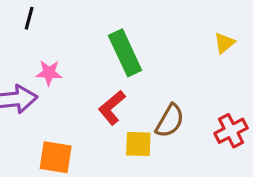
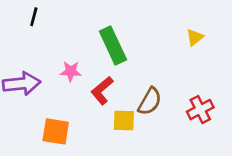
pink star: (49, 73) -> (71, 71), moved

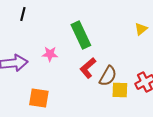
red L-shape: (102, 90) -> (88, 68), moved
yellow square: (124, 120) -> (120, 90), moved

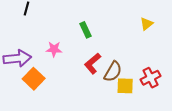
green rectangle: (81, 35) -> (85, 30), size x0.6
orange square: (39, 98) -> (34, 79), moved, turned 35

